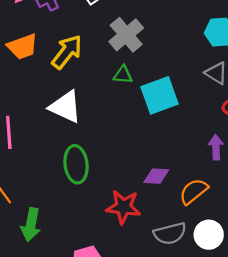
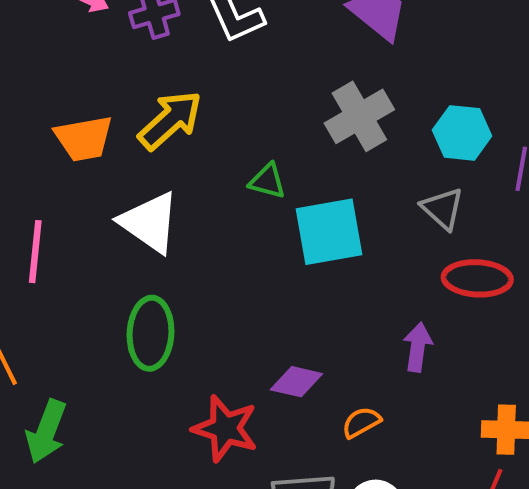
gray cross: (126, 35) -> (359, 116), moved
orange trapezoid: (23, 47) -> (84, 138), moved
orange semicircle: (194, 191) -> (361, 422), size x0.7

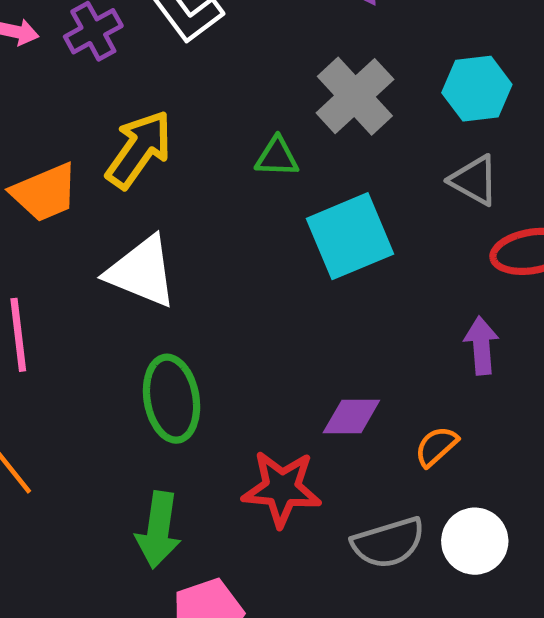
green triangle: (267, 181) -> (277, 157), moved
green arrow: (46, 431) -> (158, 530), moved

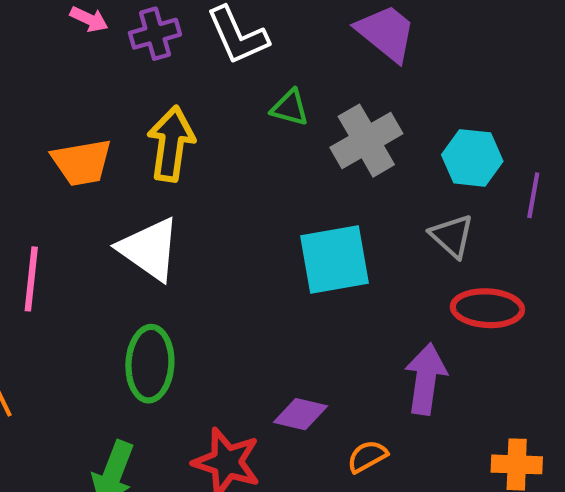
yellow arrow: (139, 149) -> (171, 144), turned -40
green triangle: (277, 157) -> (290, 108), moved
purple arrow: (481, 346) -> (426, 379), size x1.4

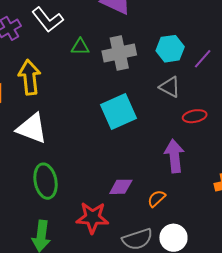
gray cross: (366, 141) -> (119, 53), turned 32
purple line: (533, 195) -> (203, 59), turned 45
red ellipse: (487, 308) -> (195, 116), size x0.7

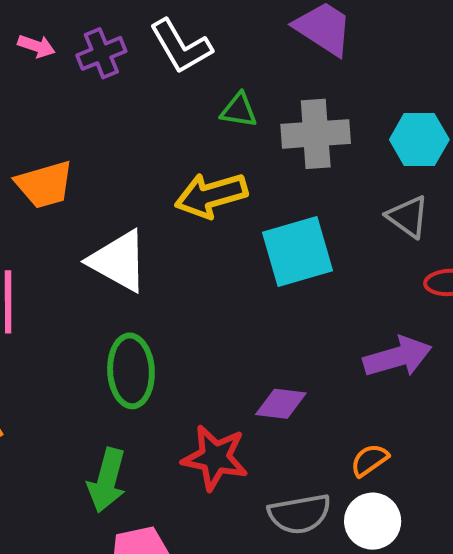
yellow arrow: (30, 77) -> (211, 195), moved, turned -108
purple arrow: (174, 156) -> (398, 357), turned 72
orange semicircle: (157, 199) -> (370, 460), moved

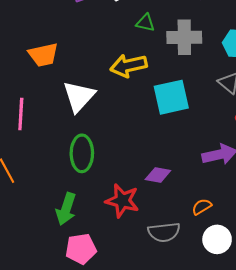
white triangle: (118, 261) -> (79, 96), turned 40
white circle: (373, 521) -> (217, 239), moved

